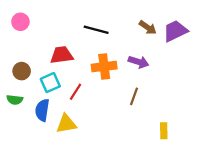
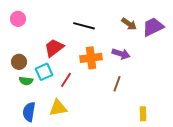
red trapezoid: (62, 55) -> (54, 48), turned -30
green semicircle: (15, 100) -> (26, 81), moved
blue semicircle: (42, 110) -> (29, 112), moved

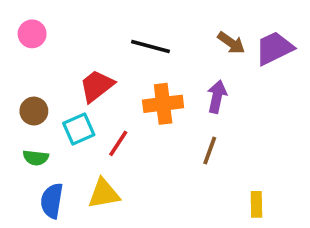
purple arrow: (121, 54) -> (217, 97), turned -96
green semicircle: (26, 81) -> (36, 158), moved

